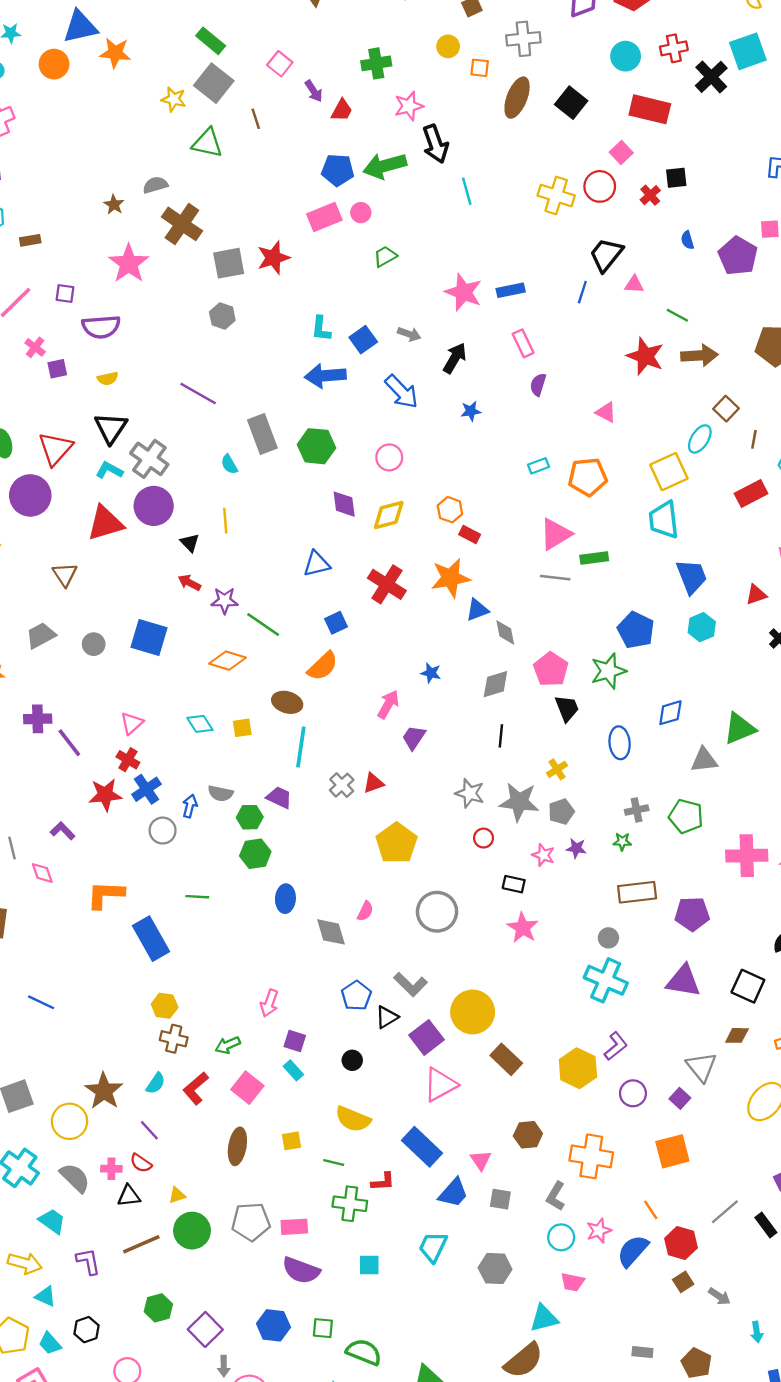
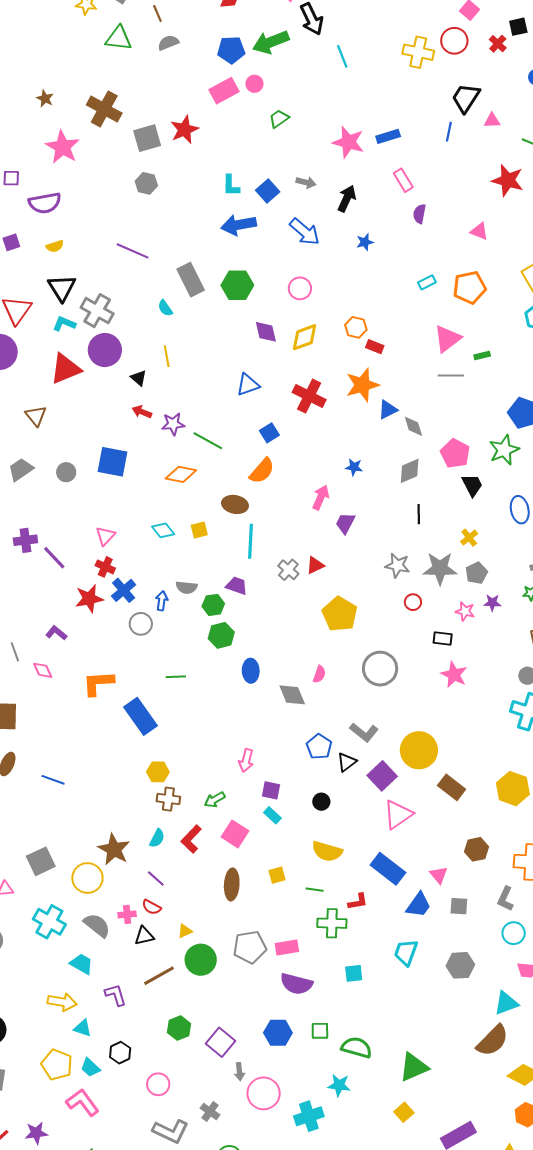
gray semicircle: (155, 185) -> (168, 43), moved
green rectangle: (594, 558) -> (482, 356), size x0.7

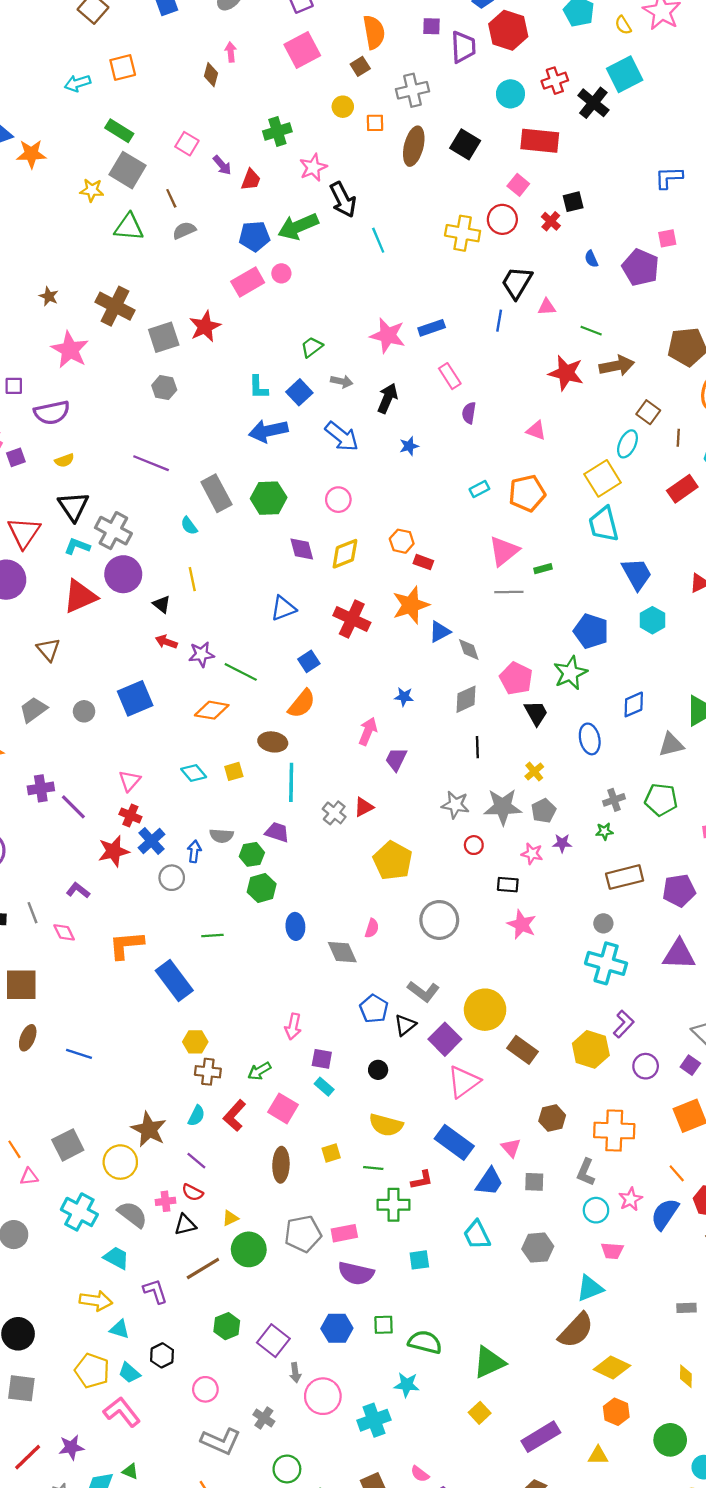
green trapezoid: (279, 119) -> (312, 347), moved
blue square: (112, 462) -> (135, 698), turned -32
cyan trapezoid: (406, 952) -> (477, 1235), turned -44

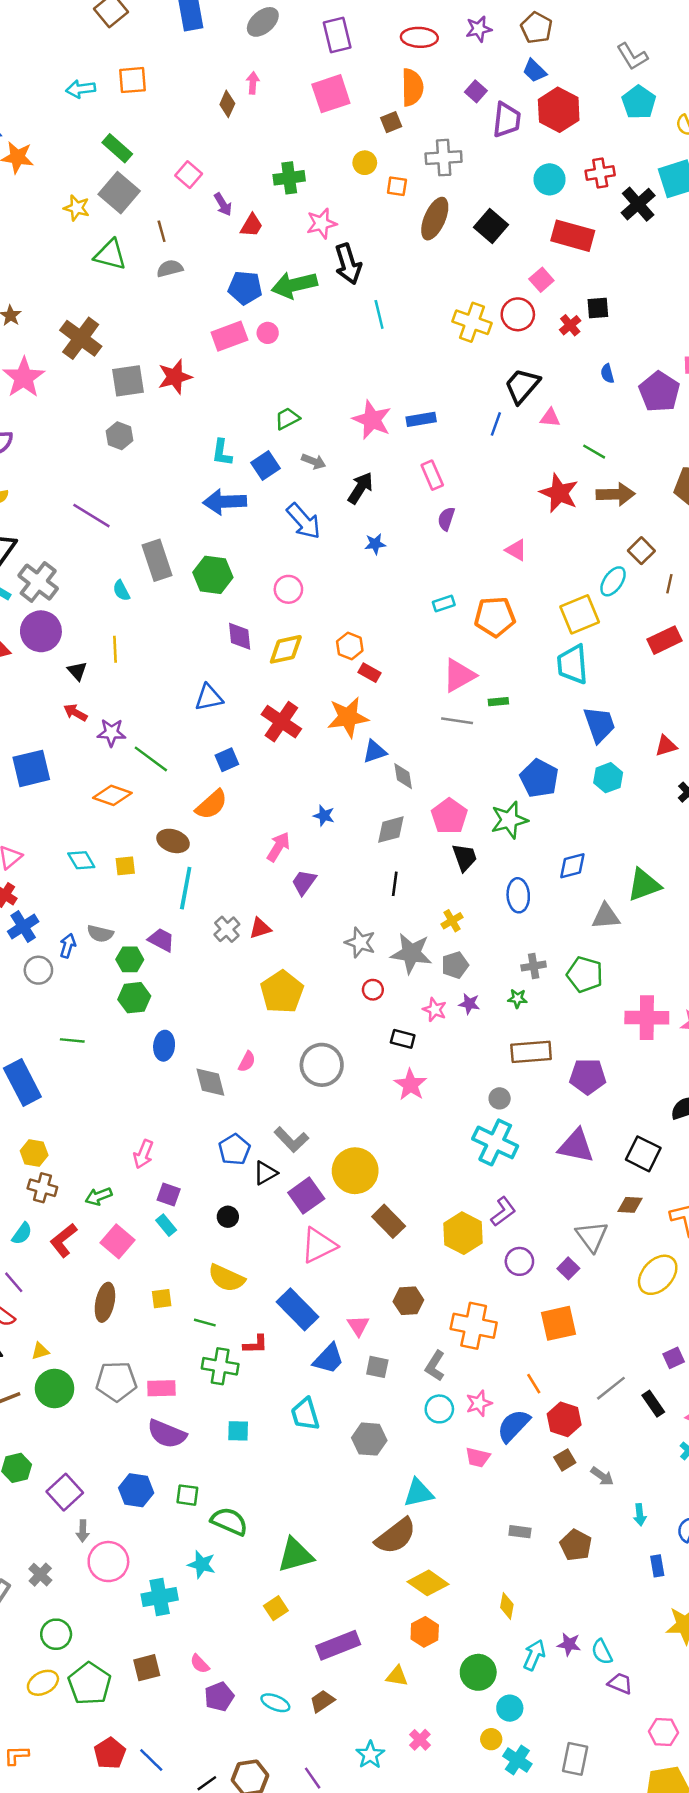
purple square: (432, 26) -> (476, 91), turned 30
pink trapezoid: (612, 1251) -> (478, 1457), moved

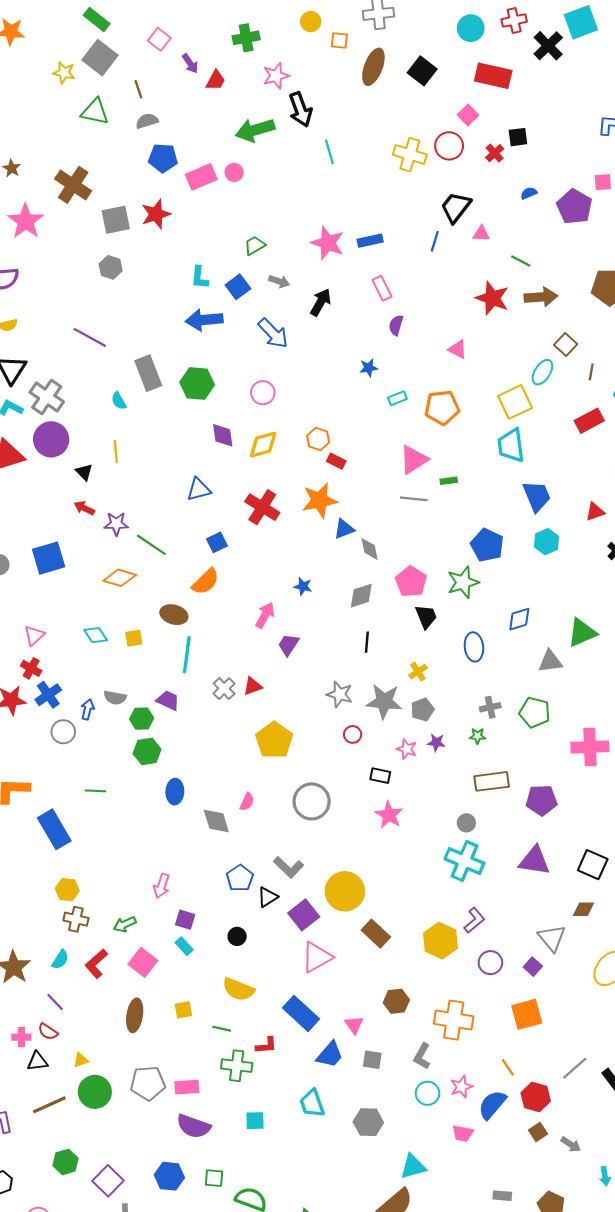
blue pentagon: (245, 288) -> (163, 158), moved
blue semicircle: (607, 374) -> (529, 193), turned 84
blue star: (375, 544) -> (369, 368), moved

